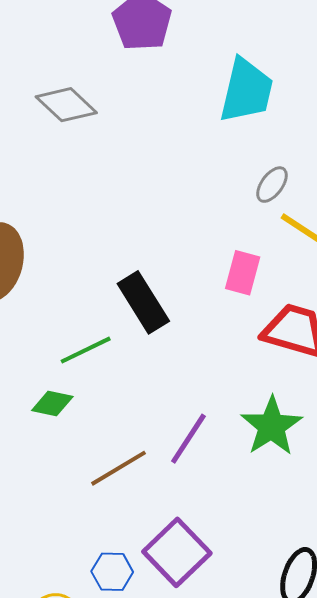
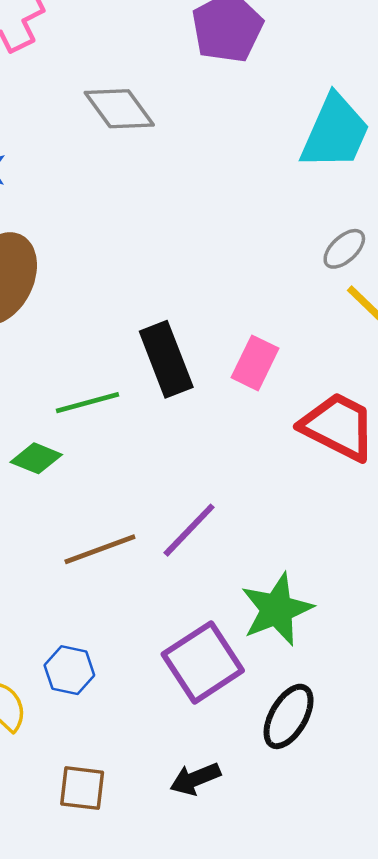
pink rectangle: (243, 273) -> (255, 363), moved
green star: (272, 426) -> (277, 609), moved
purple square: (177, 552) -> (203, 662), moved

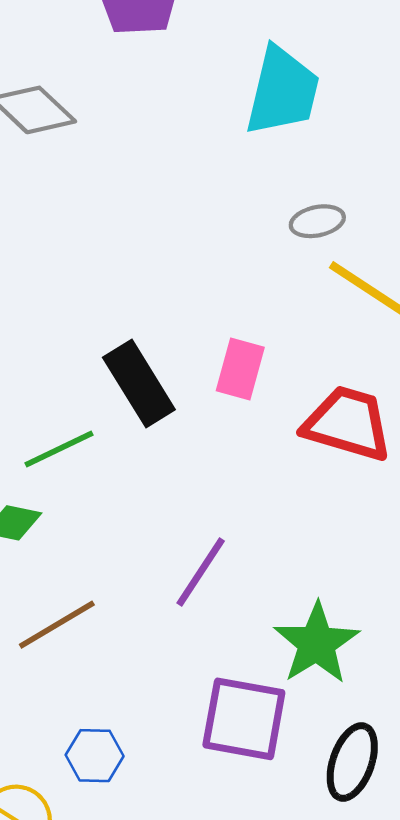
gray ellipse: (344, 249) -> (317, 221), turned 42
brown line: (100, 549) -> (57, 625), moved
purple square: (203, 662) -> (244, 719), turned -36

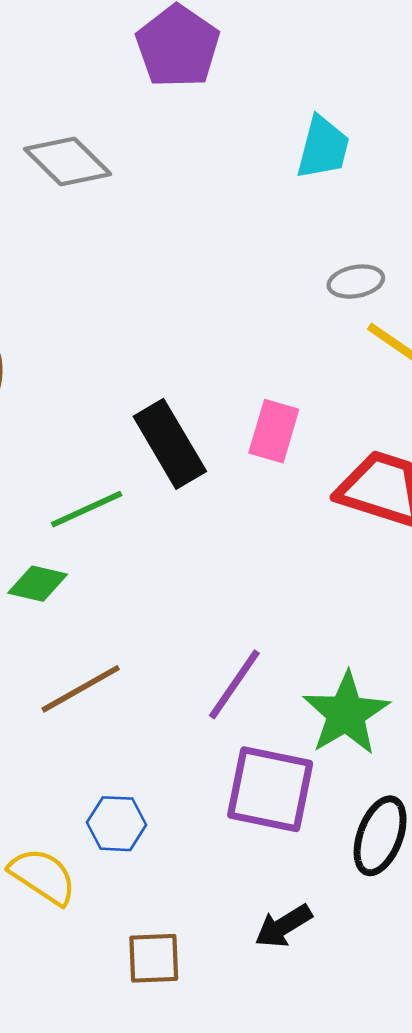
cyan trapezoid: (282, 91) -> (323, 148), size x0.7
purple line: (201, 572) -> (234, 684), moved

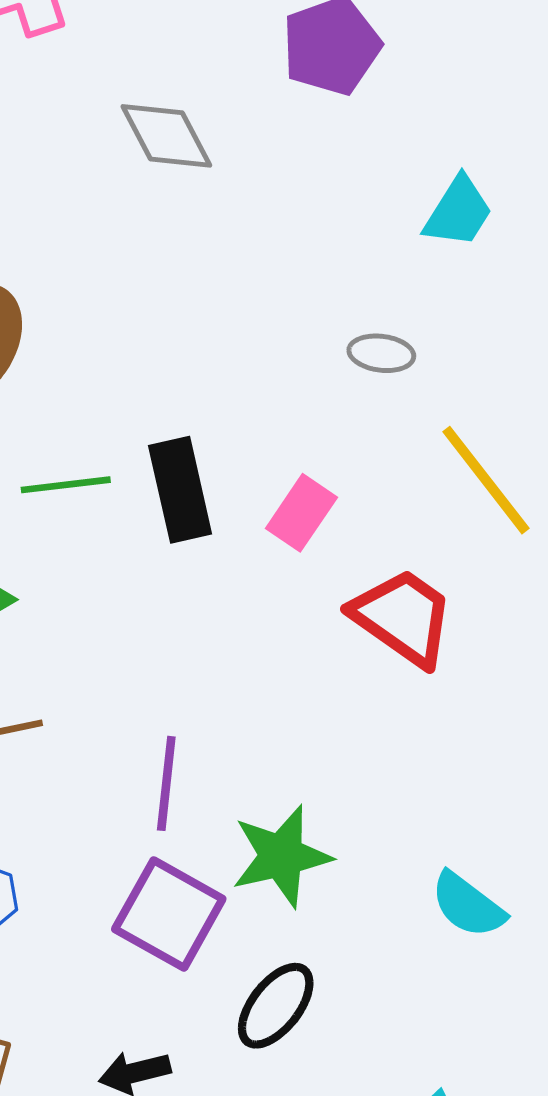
gray ellipse: (356, 282) -> (381, 353), moved
green line: (87, 509) -> (66, 485), moved
purple line: (234, 684) -> (166, 783), turned -46

